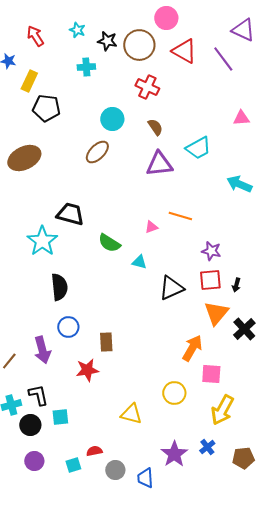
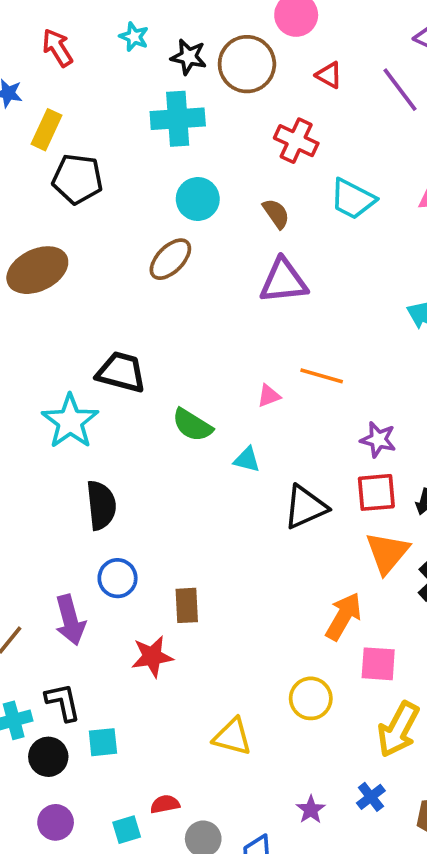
red triangle: (184, 51) -> (329, 75), size x0.6
cyan cross: (86, 67) -> (178, 119), moved, size x1.6
red cross: (147, 87) -> (296, 141), moved
cyan trapezoid: (198, 148) -> (353, 199), moved, turned 56
purple star: (174, 454) -> (311, 810), size x0.6

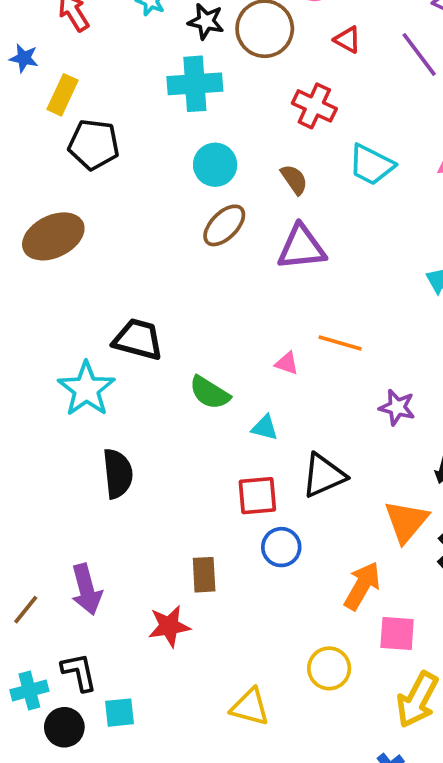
brown ellipse: (170, 259) -> (224, 225), moved
pink triangle: (269, 396) -> (287, 363), turned 40
red square: (376, 492) -> (257, 496), moved
blue circle: (118, 578) -> (281, 547), moved

